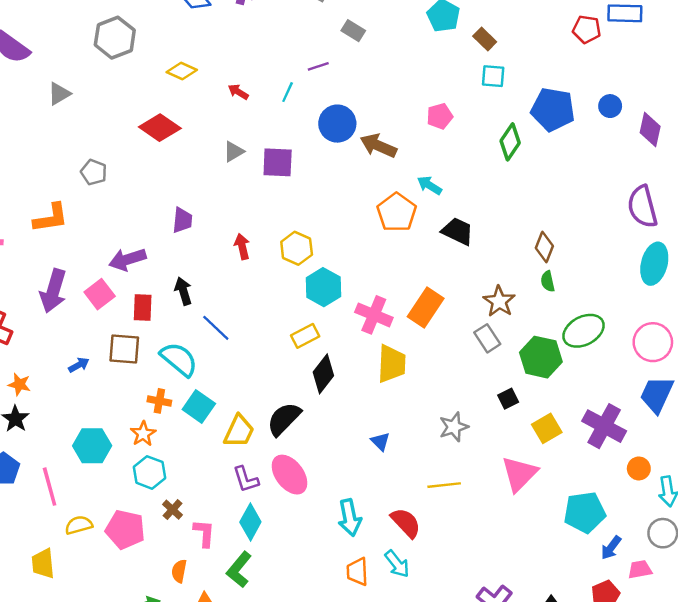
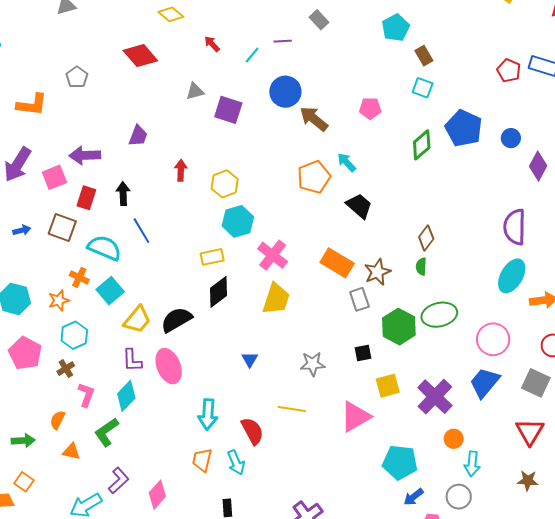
orange rectangle: (426, 308) -> (337, 263), moved, turned 72
cyan semicircle: (179, 359) -> (104, 248), turned -32
cyan hexagon: (150, 472) -> (74, 335), moved
pink pentagon: (125, 529) -> (25, 353), moved

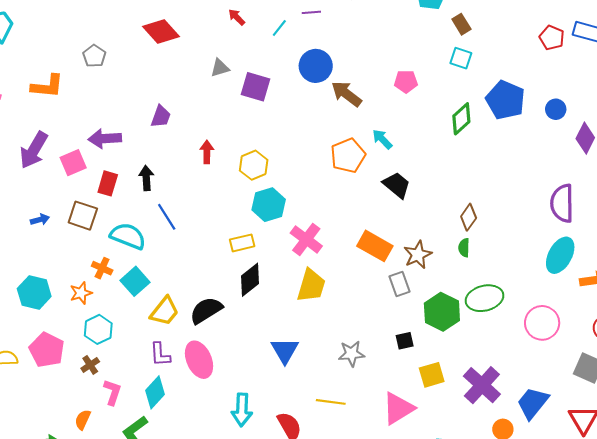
blue triangle: (250, 359) -> (285, 350), size x1.6
blue trapezoid: (485, 383) -> (533, 403), moved

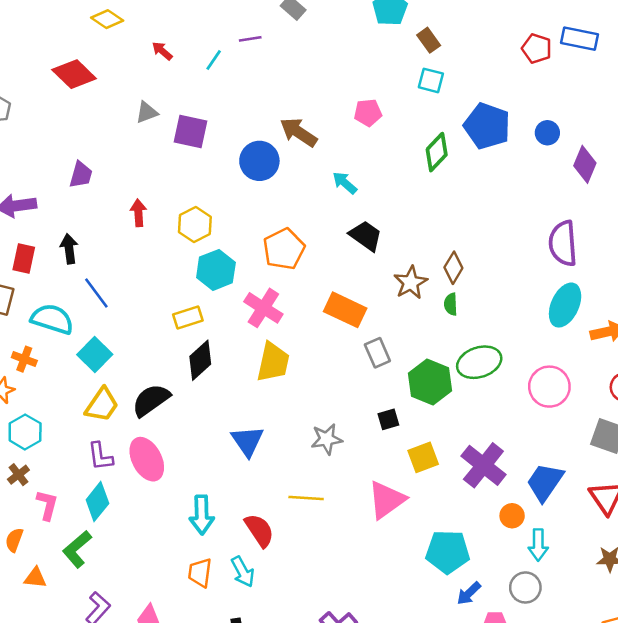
blue circle: (316, 66) -> (259, 161), moved
orange pentagon: (348, 156) -> (284, 249), moved
brown star: (418, 255) -> (411, 283), moved
cyan square: (135, 281) -> (95, 355), moved

